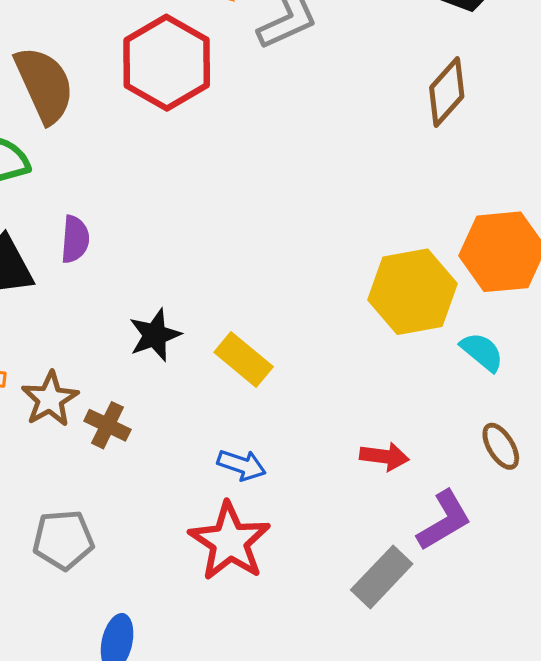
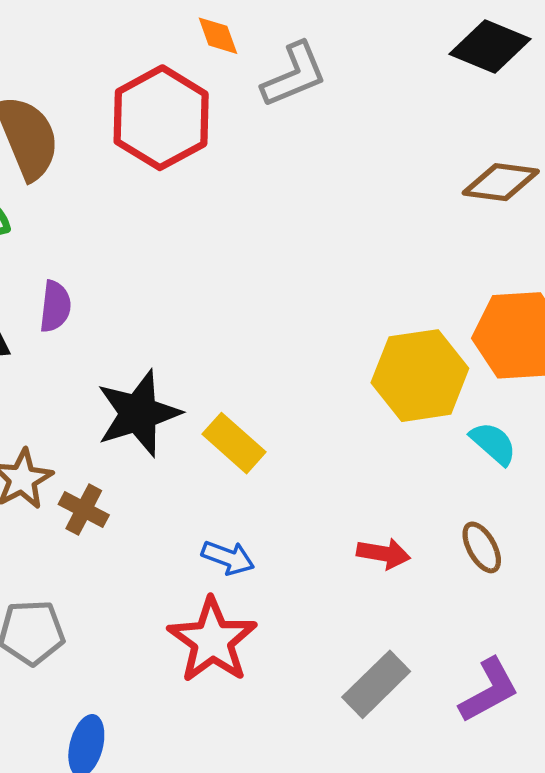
brown diamond: (447, 92) -> (501, 182), moved, turned 54
black star: (155, 335) -> (138, 413), size x1.5
brown ellipse: (501, 446) -> (482, 547), moved
purple L-shape: (444, 520) -> (489, 690), moved

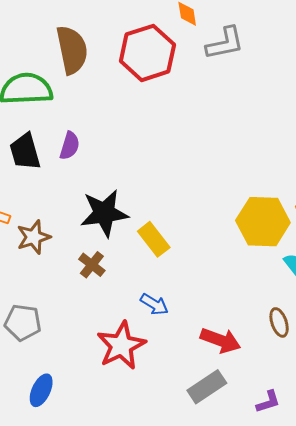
brown cross: (84, 510) -> (92, 265), moved
red arrow: (384, 554) -> (220, 340), moved, size x1.4
blue arrow: (228, 558) -> (154, 304), moved
purple L-shape: (489, 690) -> (268, 402), size x0.7

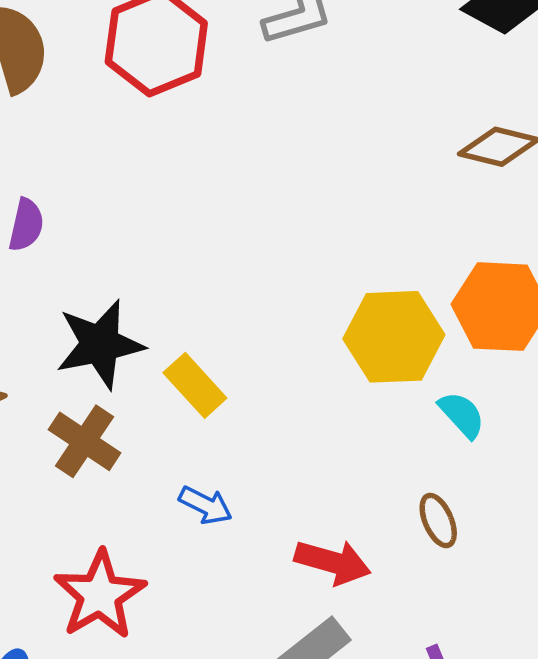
brown cross: (92, 265) -> (85, 441), size x1.4
red star: (121, 346) -> (100, 595), moved

